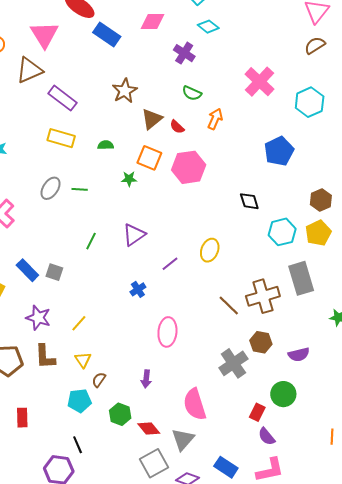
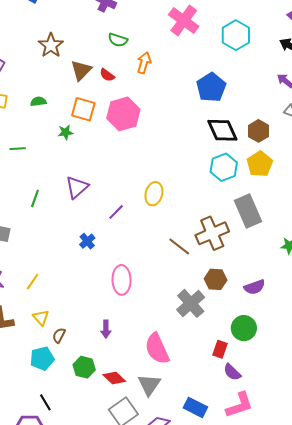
black diamond: (249, 201) -> (222, 130), moved, size x1.5

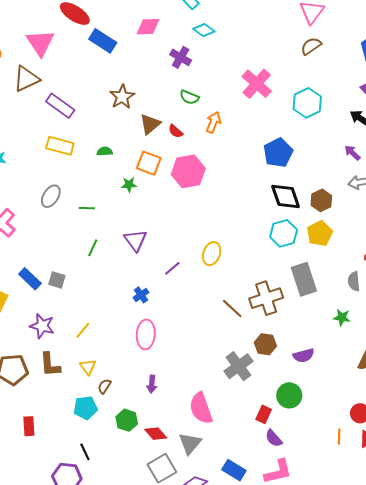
green line: (18, 149) -> (87, 208), moved
purple triangle: (77, 187) -> (135, 240), turned -30
pink ellipse: (122, 280) -> (146, 334), moved

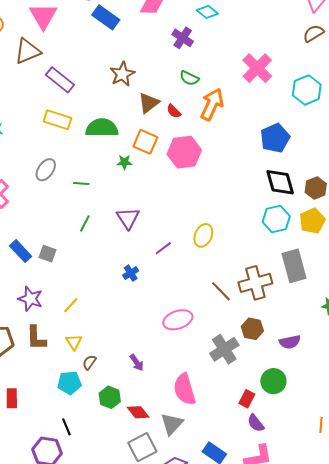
orange arrow: (213, 122) -> (212, 104), size x1.5
green semicircle: (105, 151) -> (102, 128), size x2.0
pink ellipse: (146, 334) -> (178, 320), moved, turned 64
purple arrow: (152, 384) -> (137, 363), turned -42

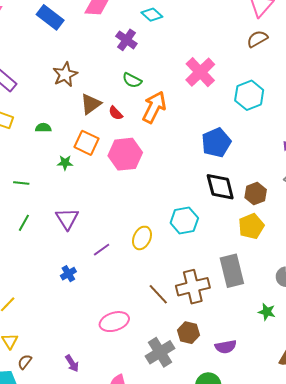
green semicircle: (102, 128) -> (43, 128), size x0.5
cyan hexagon: (276, 219) -> (184, 220), moved

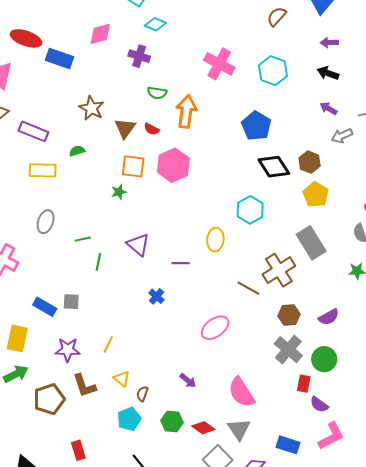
brown semicircle: (257, 39) -> (277, 16), moved
green semicircle: (43, 128) -> (77, 151), moved
green line: (21, 183) -> (83, 239), moved
purple line: (102, 250) -> (181, 263), turned 54
gray cross: (160, 352) -> (288, 350), moved

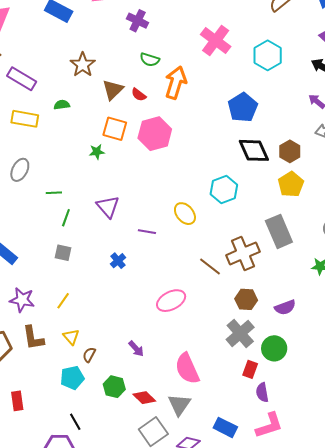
yellow ellipse: (215, 240) -> (185, 214), turned -55
gray square: (71, 302) -> (63, 253), moved
purple semicircle: (319, 404) -> (262, 392), turned 36

